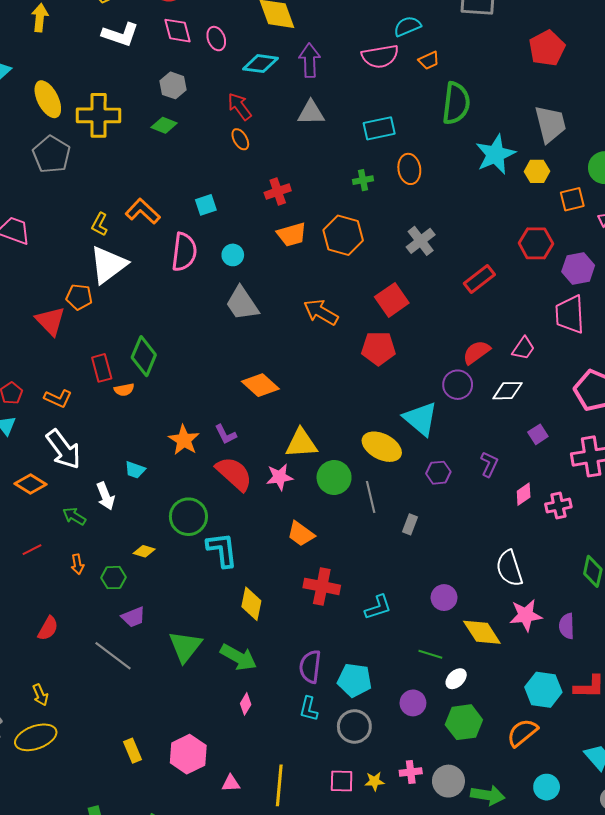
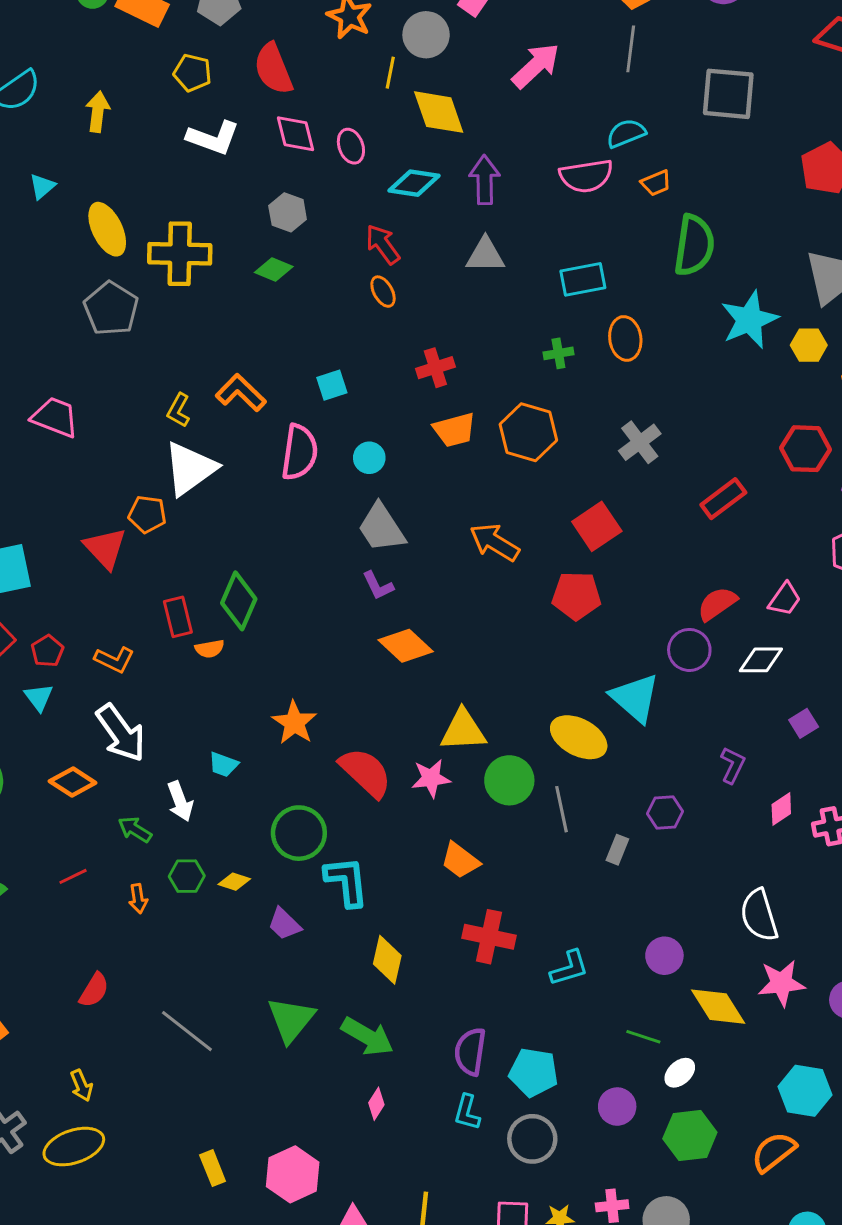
purple L-shape: (226, 434) -> (378, 586), moved
purple hexagon: (438, 473) -> (665, 813), moved
green hexagon: (113, 578) -> (187, 876), moved
purple trapezoid: (133, 617) -> (284, 924), moved, turned 65

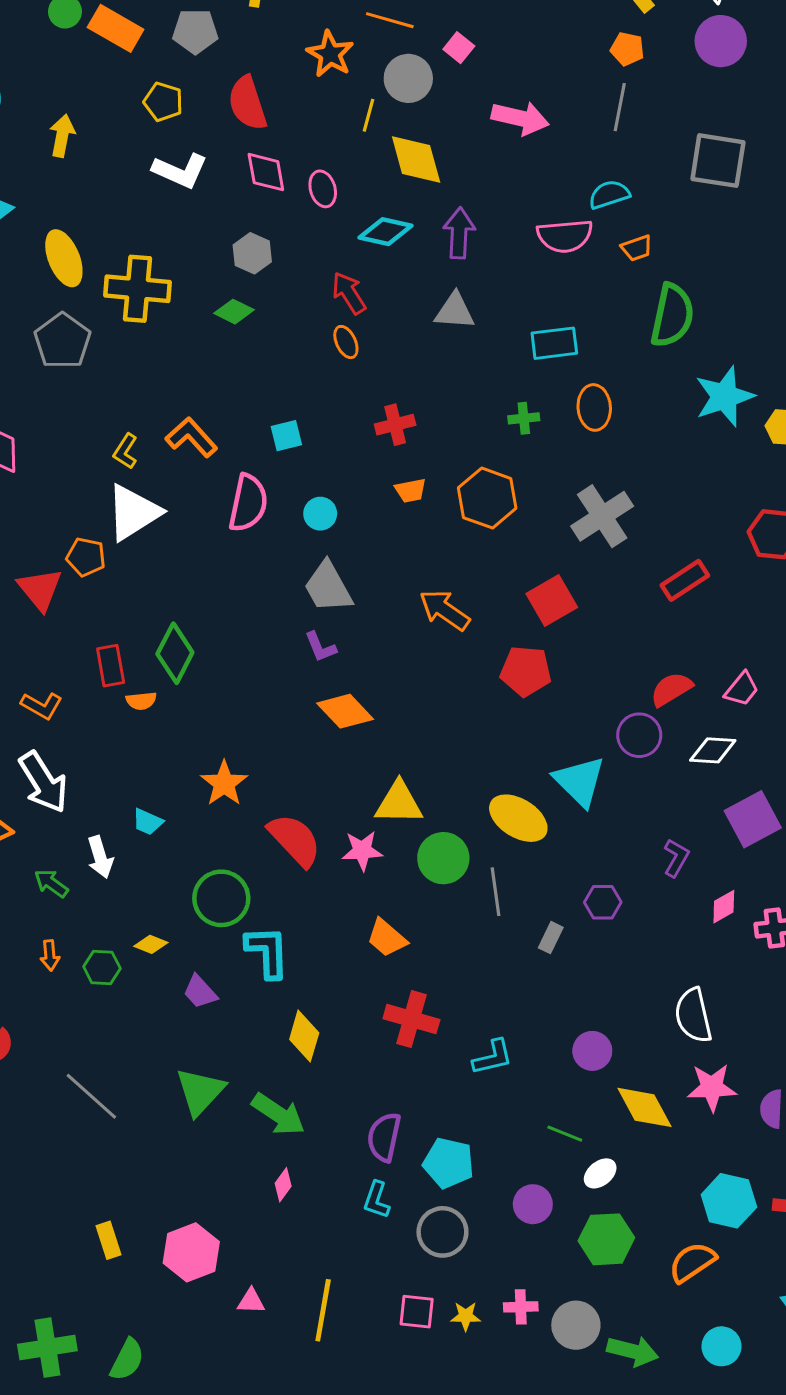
pink arrow: (536, 66) -> (520, 118), turned 52
orange trapezoid: (454, 430) -> (411, 490), size x0.7
gray cross: (640, 442) -> (602, 516), size x1.4
purple square: (804, 723) -> (753, 819), size x1.8
green hexagon: (187, 876) -> (102, 967), moved

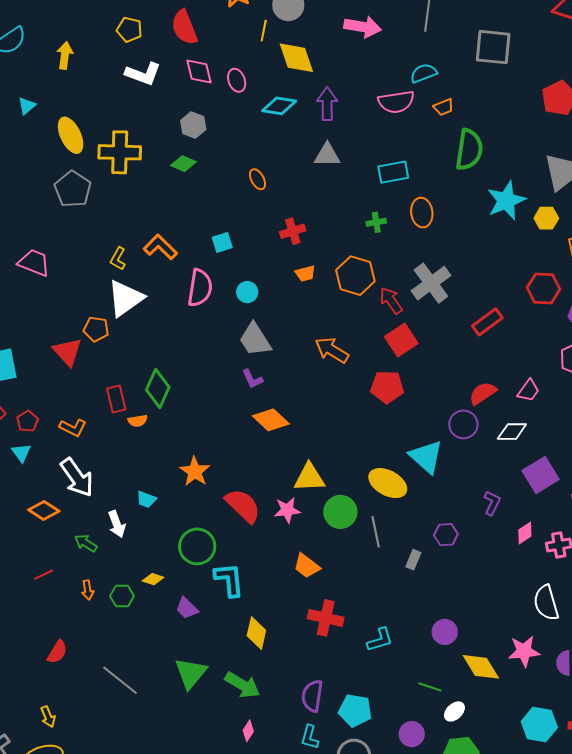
red arrow: (349, 293) -> (391, 301), moved
white semicircle: (693, 1015) -> (546, 603), moved

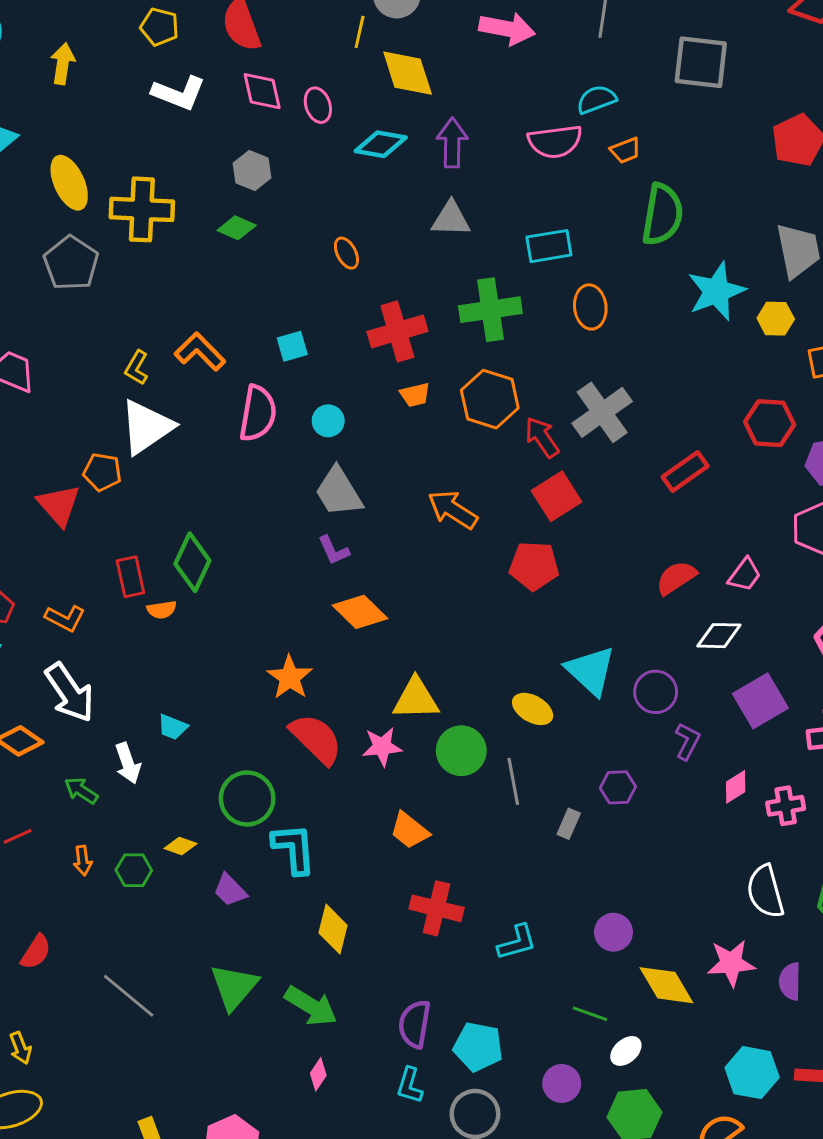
green cross: (376, 222) -> (490, 310), moved, size x2.0
red cross: (293, 231) -> (397, 331), size x1.5
purple circle: (463, 424) -> (656, 692), moved
orange star: (195, 471) -> (290, 677), moved
yellow ellipse: (388, 483) -> (533, 709), size x0.7

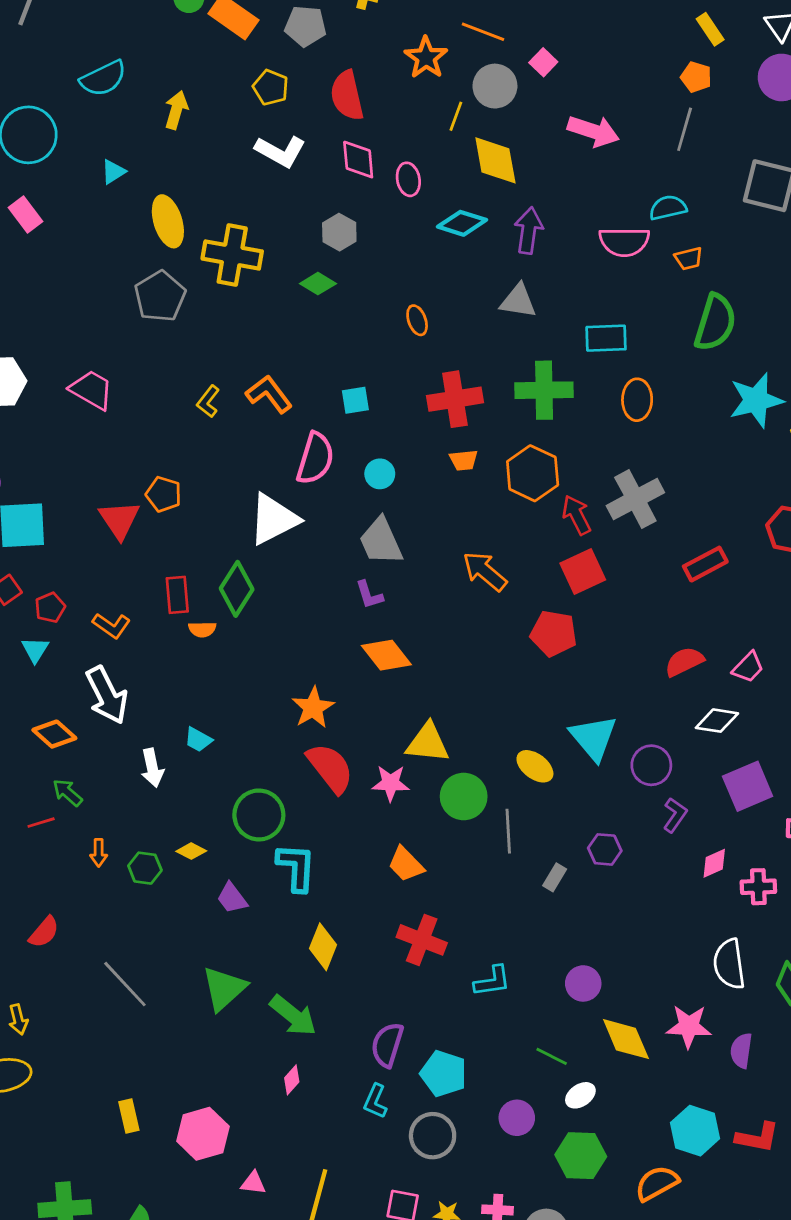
white triangle: (147, 427) -> (274, 519), moved
green arrow: (81, 791) -> (67, 793), moved

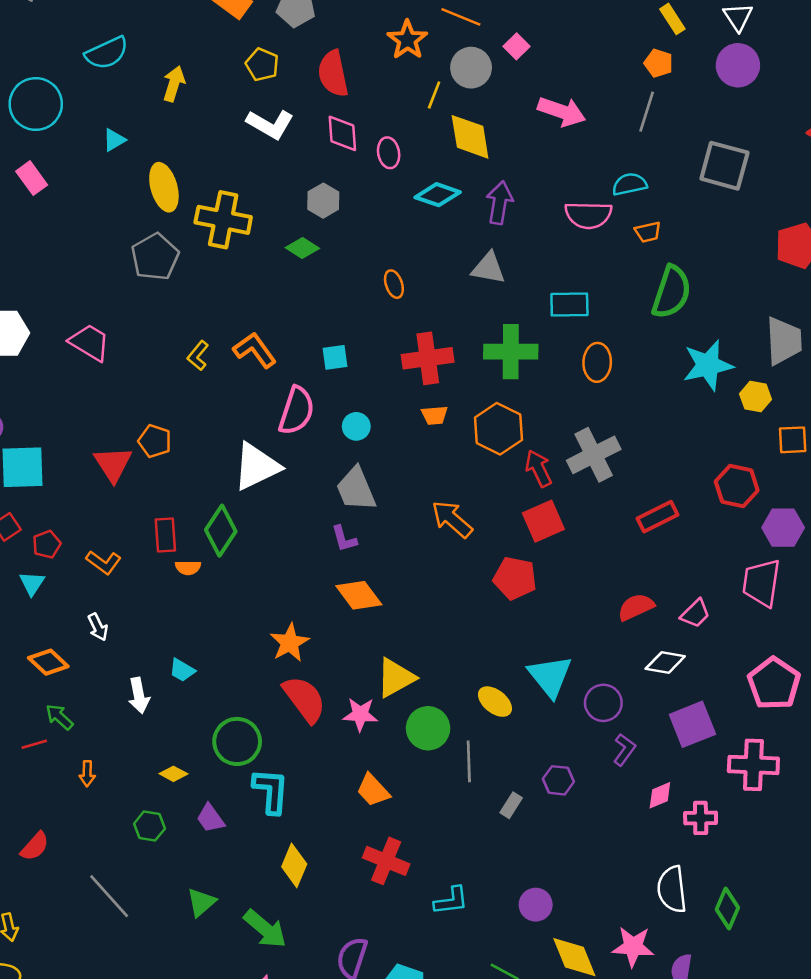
white arrow: (107, 695) -> (98, 627), size x0.5
yellow triangle: (428, 743) -> (396, 678), turned -36
green hexagon: (145, 868) -> (149, 826), moved
green triangle: (224, 988) -> (201, 902), size x0.7

